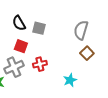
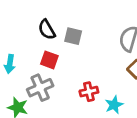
red cross: (40, 64) -> (89, 92), moved

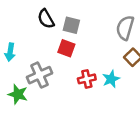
red square: (49, 60) -> (66, 48), moved
cyan star: (114, 105) -> (111, 79), moved

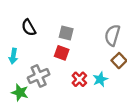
black semicircle: (46, 19) -> (29, 28), moved
red cross: (87, 79) -> (79, 79), turned -32

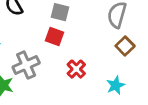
cyan star: (100, 79) -> (116, 85), moved

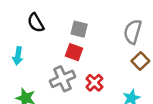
gray cross: (26, 65) -> (63, 79), moved

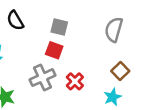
brown square: (140, 61) -> (120, 71), moved

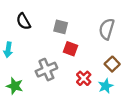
red square: (54, 50) -> (71, 49), moved
red cross: (75, 81) -> (84, 78), moved

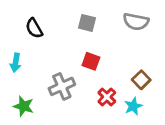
gray square: (61, 27) -> (87, 23), moved
gray semicircle: (107, 29) -> (136, 22), moved, turned -95

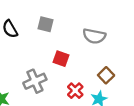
gray semicircle: (136, 22) -> (94, 36), moved
gray square: (87, 23) -> (46, 24), moved

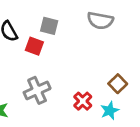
gray semicircle: (94, 36) -> (100, 21), moved
red square: (61, 59) -> (34, 46), moved

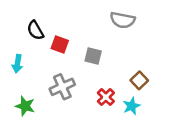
gray square: (49, 26) -> (93, 56), moved

